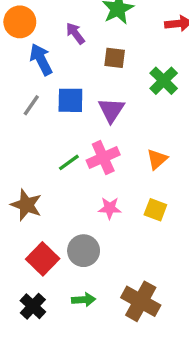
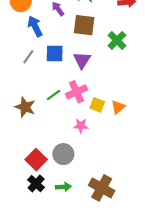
brown square: (115, 58) -> (84, 25), size x1.5
orange triangle: (157, 159) -> (118, 107), moved
brown star: (26, 205) -> (25, 107), moved
yellow square: (155, 210) -> (97, 105), moved
black cross: (33, 306) -> (36, 184), moved

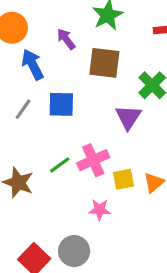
purple triangle: (82, 60) -> (128, 117), moved
yellow square: (97, 105) -> (124, 179), turned -32

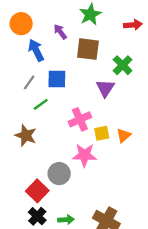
green line: (60, 165) -> (41, 104), moved
pink star: (100, 210) -> (84, 155), size x1.5
gray circle: (74, 251) -> (59, 174), moved

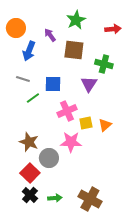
blue arrow: (36, 50) -> (29, 51), turned -132
green cross: (123, 65) -> (104, 64), turned -30
blue square: (57, 79) -> (53, 84), moved
gray line: (29, 82) -> (23, 79), turned 72
brown star: (26, 135) -> (29, 142), moved

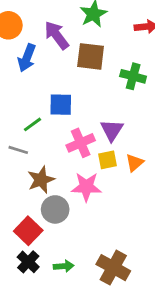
purple arrow: (50, 35) -> (57, 35), size x1.5
gray line: (23, 79) -> (18, 150), moved
purple triangle: (89, 84) -> (112, 130), moved
brown star: (29, 142) -> (41, 180), moved, turned 30

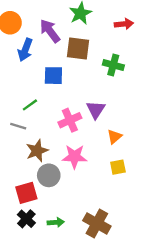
blue square: (61, 105) -> (53, 76), moved
yellow square: (108, 160) -> (118, 167), moved
red square: (28, 231) -> (26, 193), turned 30

